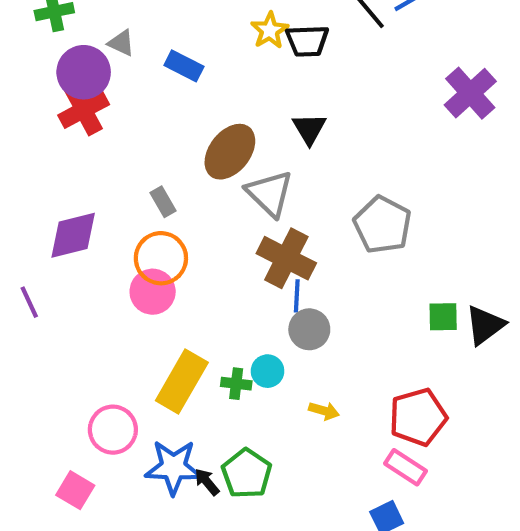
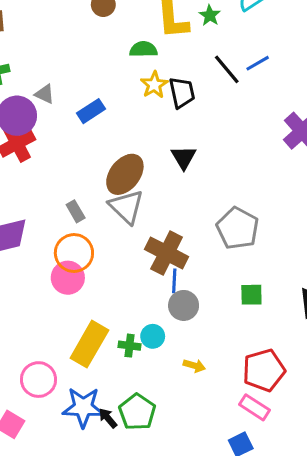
black trapezoid: (307, 41) -> (182, 93), turned -100
blue rectangle: (184, 66) -> (91, 111), turned -60
gray triangle: (270, 193) -> (126, 207), moved
green square: (443, 317) -> (251, 295), moved

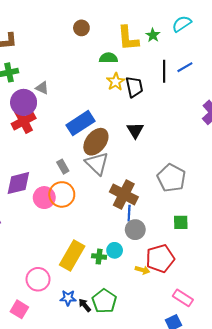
black line: (227, 69) -> (164, 71), turned 40
blue rectangle: (91, 111) -> (80, 123), moved, size x1.5
pink circle: (68, 278) -> (44, 198), moved
red pentagon: (264, 370) -> (160, 259), moved
blue star: (83, 407) -> (68, 298), size x0.6

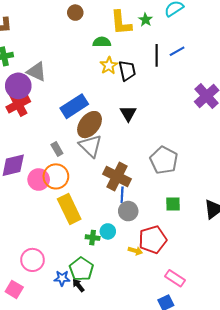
gray triangle: (42, 88) -> (37, 72), size x1.5
yellow rectangle: (72, 255) -> (69, 209), moved, turned -56
green pentagon: (104, 301) -> (81, 269), moved

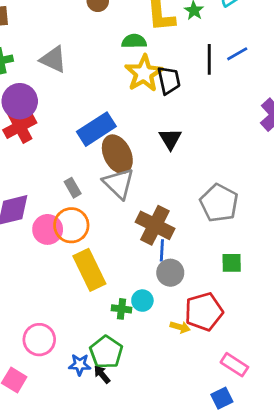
yellow star: (109, 66) -> (144, 73), size x1.5
gray triangle: (37, 72) -> (53, 59), moved
brown ellipse: (90, 125) -> (117, 154), turned -64

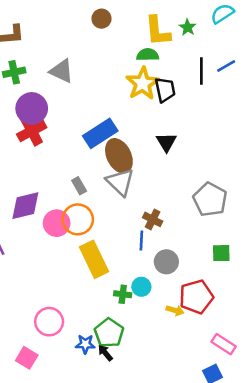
green semicircle: (134, 41) -> (148, 55), moved
brown cross: (155, 225) -> (153, 219), size x0.6
blue line: (162, 250) -> (141, 241), moved

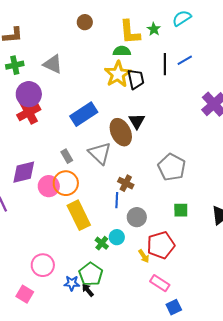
brown ellipse: (119, 156) -> (121, 132), moved
green cross: (123, 294) -> (102, 243), turned 32
yellow arrow: (175, 310) -> (144, 256), turned 40
pink rectangle: (224, 344) -> (160, 283), moved

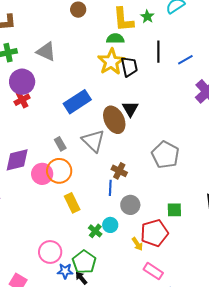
blue line: (185, 60) -> (185, 60), moved
red cross: (29, 112) -> (22, 100), size x0.7
green square: (181, 210) -> (174, 210), moved
yellow rectangle: (79, 215) -> (72, 203), size x0.7
pink circle: (43, 265) -> (50, 252), moved

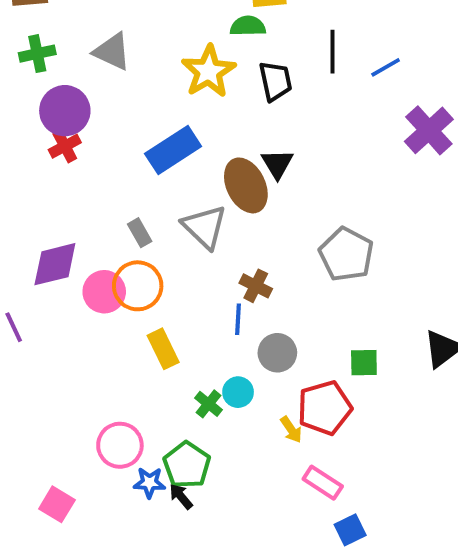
yellow star: (111, 62) -> (208, 71), moved

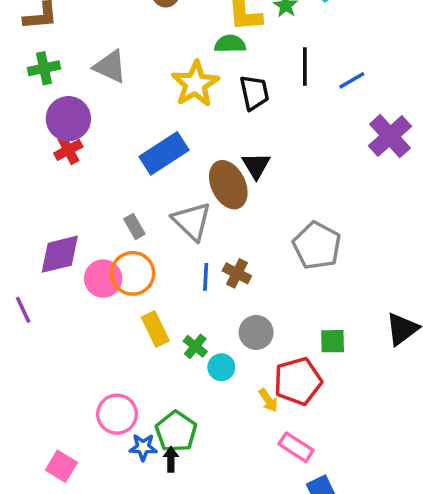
blue line: (238, 319) -> (206, 277), moved
green cross: (208, 404) -> (195, 346), moved
black arrow: (181, 496) -> (171, 459), turned 40

